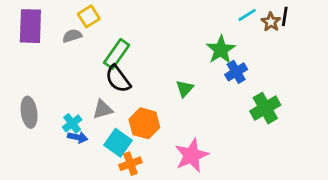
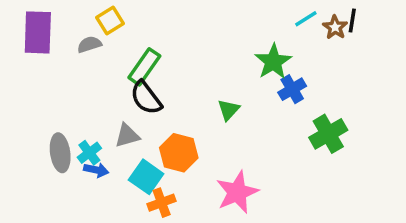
gray ellipse: (29, 112) -> (60, 153), moved

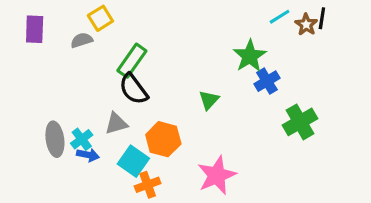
purple rectangle: (38, 32) -> (35, 29), size x0.7

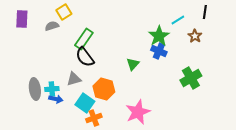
cyan line: (280, 17) -> (178, 20), moved
brown star: (306, 25) -> (195, 36), moved
blue cross: (267, 81) -> (159, 51), moved, turned -35
cyan cross: (82, 139) -> (52, 89), turned 32

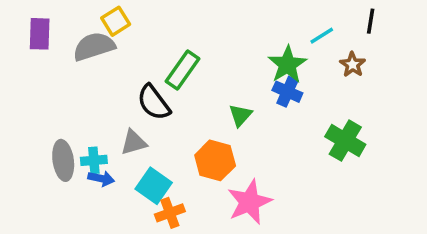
gray semicircle: (52, 26) -> (94, 46), size x1.6
green rectangle: (84, 39) -> (183, 70), moved
green cross: (191, 78) -> (345, 141), turned -30
orange hexagon: (104, 89) -> (215, 160), moved

